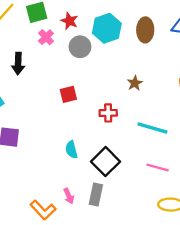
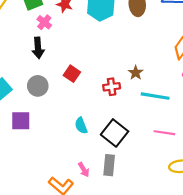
gray circle: (80, 47) -> (38, 86), moved
black arrow: (18, 64) -> (38, 48), moved
brown star: (135, 83) -> (136, 73), moved
red square: (68, 94) -> (72, 74), turned -35

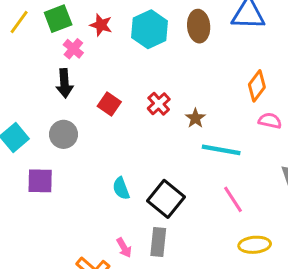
red square: (72, 74) -> (109, 104), moved
red cross: (112, 87) -> (159, 104), moved, turned -35
pink line: (164, 133) -> (233, 199), turned 48

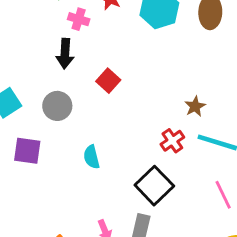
pink cross: (73, 49) -> (79, 19), turned -30
red cross: (159, 104) -> (172, 141), moved
cyan semicircle: (121, 188) -> (92, 157), moved

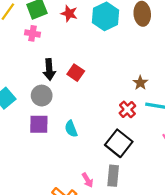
pink cross: (79, 19) -> (33, 33), moved
black arrow: (65, 54) -> (49, 69), moved
purple square: (27, 151) -> (39, 124), moved

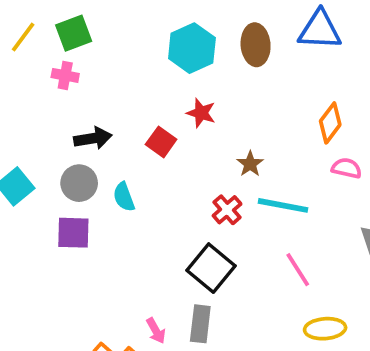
red star: (69, 13) -> (201, 113), moved
black arrow: (49, 69) -> (93, 138), turned -96
red square: (76, 73) -> (161, 142), moved
cyan semicircle: (71, 129) -> (124, 197), moved

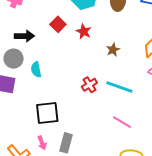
red square: (161, 142) -> (58, 24), moved
brown star: (250, 164) -> (113, 50), moved
black square: (211, 268) -> (47, 113), moved, turned 35
pink line: (298, 270) -> (122, 122), turned -36

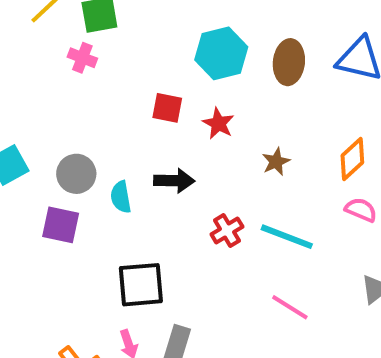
red square: (58, 24) -> (167, 108), turned -35
black arrow: (24, 36) -> (174, 181), moved

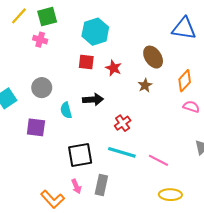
cyan hexagon: (221, 53) -> (95, 32), moved
brown ellipse: (289, 62) -> (153, 57), moved, turned -35
gray circle: (76, 174) -> (42, 88), moved
cyan line: (287, 237) -> (122, 152), moved

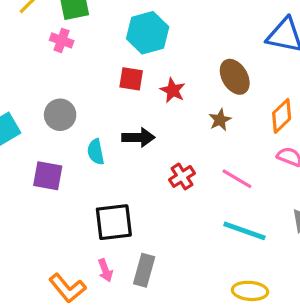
cyan line: (122, 152) -> (244, 231), moved
pink line: (158, 160) -> (237, 179), moved

